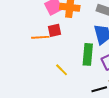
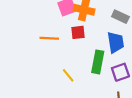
red square: (55, 30) -> (78, 32), moved

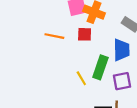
yellow line: (68, 75) -> (81, 78), moved

